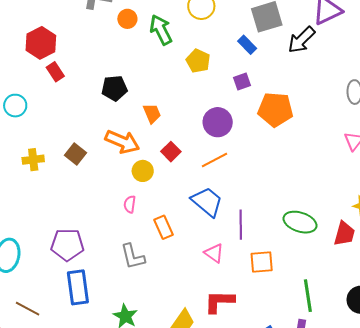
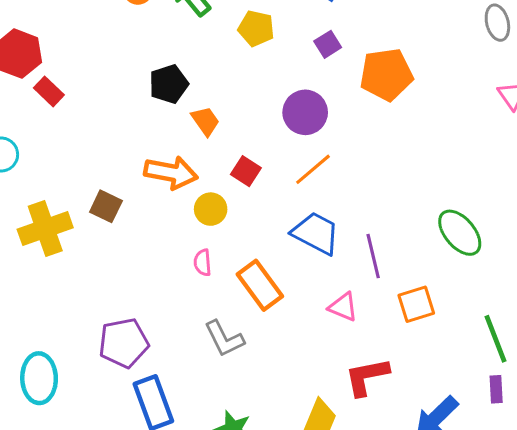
black pentagon: (114, 88) -> (169, 84), moved
yellow cross: (33, 160) -> (45, 229), size x1.6
green ellipse: (300, 222) -> (460, 233), turned 44
orange rectangle: (163, 227) -> (260, 285), size x1.4

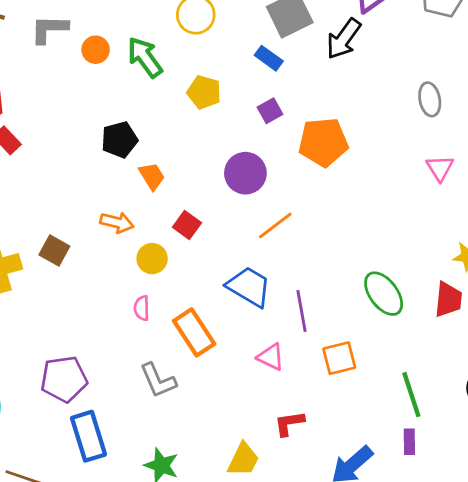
orange line: (313, 169) -> (275, 226), moved
orange arrow: (171, 173) -> (117, 222), size x0.7
red L-shape: (367, 377) -> (289, 423), size x0.7

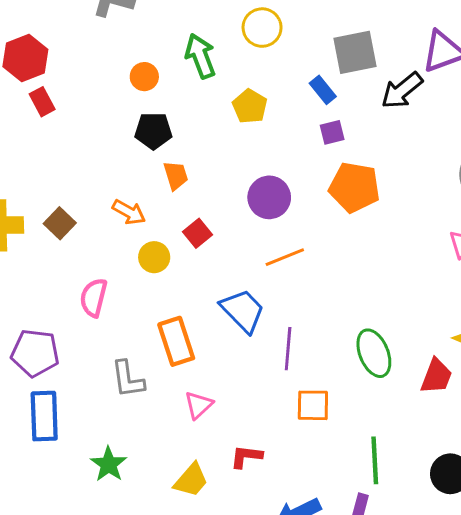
orange circle: (96, 50) -> (144, 77), moved
purple square: (270, 111) -> (332, 132), moved
pink semicircle: (142, 308) -> (94, 298), moved, size x1.5
pink triangle: (271, 357) -> (199, 405), moved, turned 36

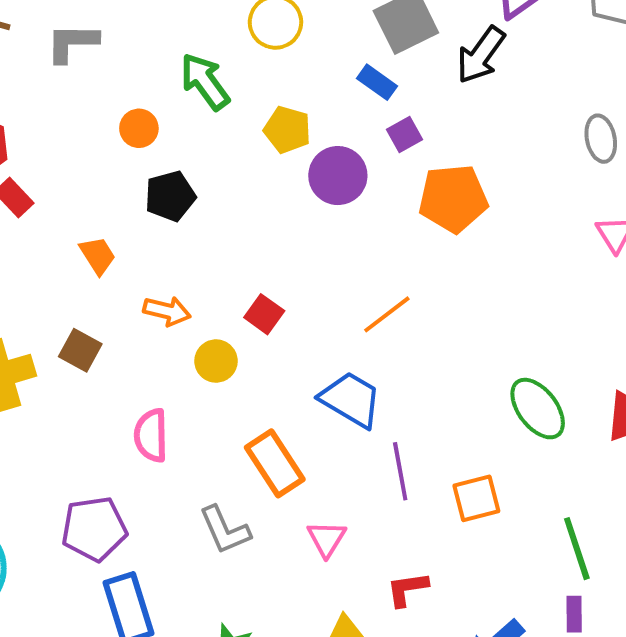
orange trapezoid: (176, 175) -> (98, 255), moved
purple circle: (269, 197) -> (338, 176), moved
purple line: (288, 349) -> (400, 471), moved

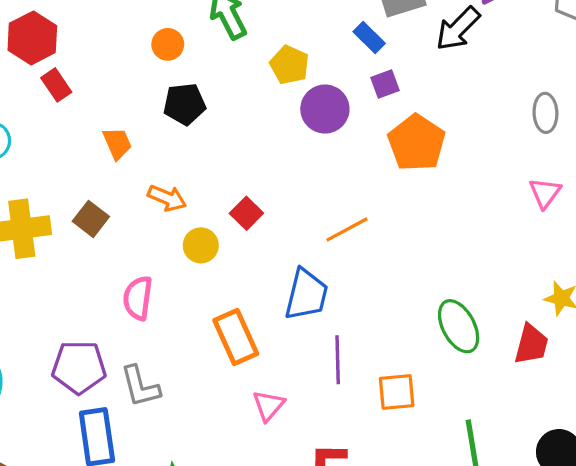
orange pentagon: (453, 198) -> (417, 143), turned 30
blue trapezoid: (351, 400) -> (306, 295), turned 64
gray L-shape: (225, 530) -> (140, 386), moved

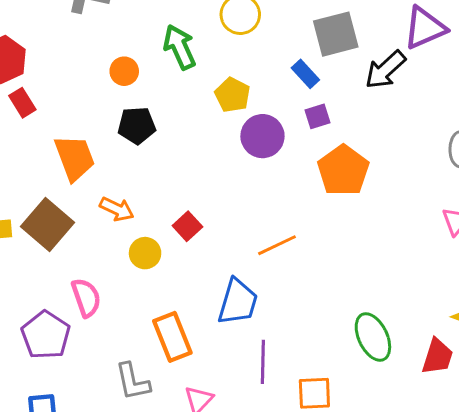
orange trapezoid: (117, 143) -> (75, 158), size x1.6
brown square: (91, 219) -> (48, 225), size x1.6
pink semicircle: (138, 298) -> (86, 298), turned 150
purple pentagon: (79, 367) -> (46, 335), moved, turned 30
gray L-shape: (140, 386) -> (133, 382), moved

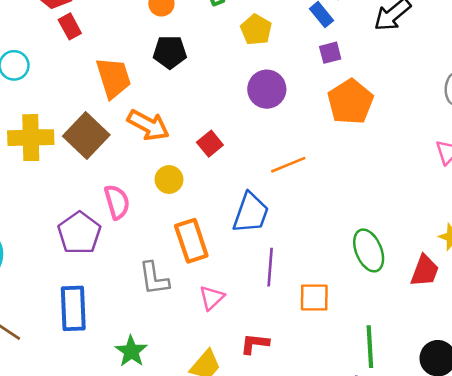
purple circle: (262, 136) -> (267, 89), moved
orange arrow: (117, 209) -> (148, 125), size x1.4
yellow circle: (145, 253) -> (169, 180), moved

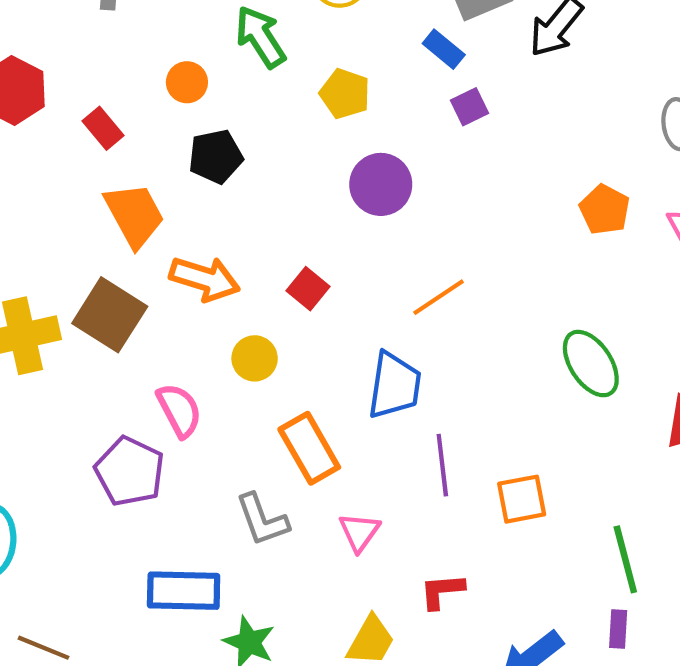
red rectangle: (70, 26) -> (103, 128), moved
orange pentagon: (350, 102) -> (605, 210), moved, size x0.7
green ellipse: (369, 250) -> (591, 364), moved
blue rectangle: (73, 308) -> (184, 591), moved, turned -75

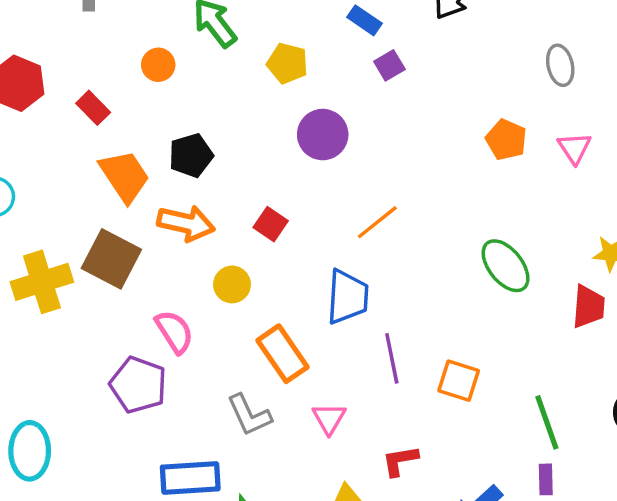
black pentagon: (216, 157) -> (191, 155), moved
orange square: (522, 499) -> (459, 381), turned 33

